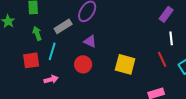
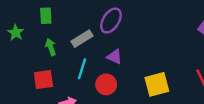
cyan line: (52, 51) -> (82, 69), moved
yellow square: (125, 64) -> (157, 84), turned -30

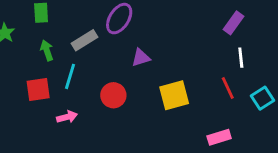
purple triangle: (115, 57) -> (141, 58), moved, turned -42
cyan line: (82, 69) -> (70, 76), moved

